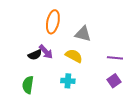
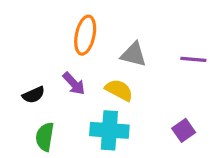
black semicircle: (35, 55) -> (34, 95), moved
purple line: (115, 58) -> (193, 59), moved
cyan cross: (68, 81) -> (109, 130), size x1.6

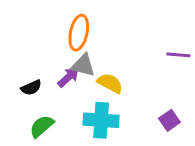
gray triangle: (134, 55) -> (83, 65), moved
purple arrow: (74, 84) -> (68, 77), turned -90
green semicircle: (45, 137) -> (42, 126), turned 40

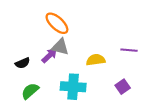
orange ellipse: (79, 33) -> (57, 23), turned -60
purple line: (178, 55) -> (129, 50), moved
yellow semicircle: (110, 83) -> (96, 60), moved, turned -36

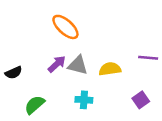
gray triangle: (60, 47) -> (78, 65), moved
black semicircle: (23, 63) -> (14, 73), moved
cyan cross: (73, 87) -> (84, 100), size x0.6

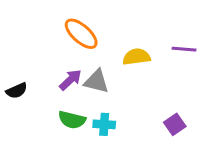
purple line: (148, 58) -> (184, 49), moved
yellow semicircle: (110, 69) -> (136, 57), moved
green semicircle: (35, 105) -> (72, 120), moved, turned -125

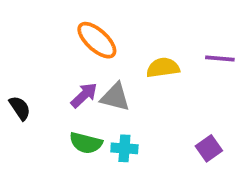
black semicircle: (17, 91) -> (20, 108), turned -100

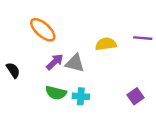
orange ellipse: (97, 40) -> (43, 30), moved

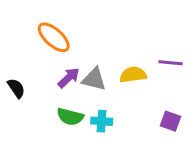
purple line: (143, 38) -> (170, 63), moved
yellow semicircle: (106, 44) -> (133, 75), moved
purple square: (136, 96) -> (170, 121), turned -35

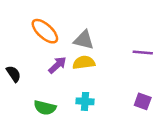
yellow semicircle: (133, 75) -> (84, 63), moved
gray triangle: (94, 79) -> (84, 40), moved
green semicircle: (70, 117) -> (45, 108), moved

